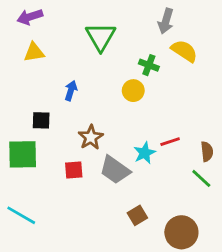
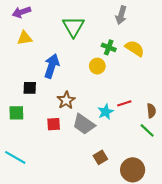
yellow semicircle: (184, 51) -> (135, 48), moved
blue arrow: (71, 91) -> (52, 66), size x1.6
green square: (23, 154) -> (16, 113), size x0.7

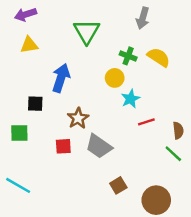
cyan star: (106, 112) -> (131, 99), moved

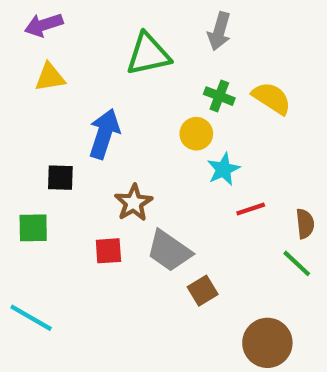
gray arrow: (143, 18) -> (219, 31), moved
green triangle: (87, 32) -> (148, 54), turned 48
brown square: (118, 185) -> (203, 291), moved

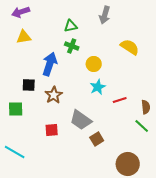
green triangle: (148, 54) -> (71, 26), size x0.6
green cross: (219, 96) -> (72, 46), moved
cyan star: (224, 169) -> (98, 87), moved
brown star: (134, 203) -> (54, 95), moved
red square: (108, 251) -> (52, 130), moved

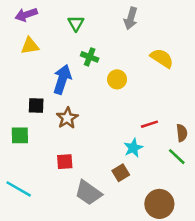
green triangle: (71, 26) -> (76, 23), moved, turned -48
cyan star: (98, 87) -> (133, 148), moved
gray trapezoid: (81, 120) -> (88, 193), moved

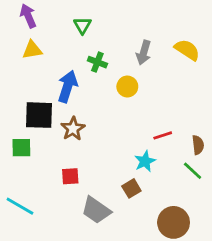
purple arrow: (26, 15) -> (28, 16), turned 85
gray arrow: (131, 18) -> (144, 53), moved
yellow semicircle: (162, 58) -> (187, 50), moved
black square: (36, 106) -> (39, 115), size x1.6

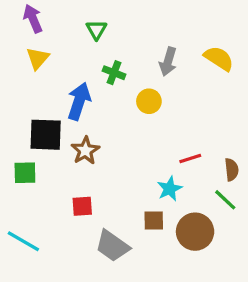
yellow triangle: (32, 50) -> (38, 58), turned -40
brown square: (131, 188) -> (154, 220), turned 30
brown circle: (174, 222) -> (195, 232), moved

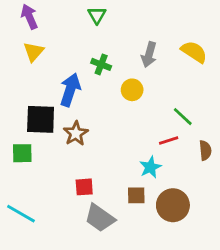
green triangle: (96, 30) -> (97, 15), moved
green line: (225, 200) -> (183, 117), moved
red square: (82, 206) -> (84, 187), moved

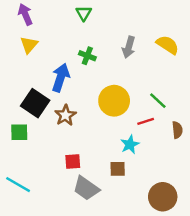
yellow circle: (132, 90) -> (114, 101), moved, size x1.6
black square: (41, 119) -> (35, 103), turned 32
brown circle: (173, 205) -> (163, 197), moved

